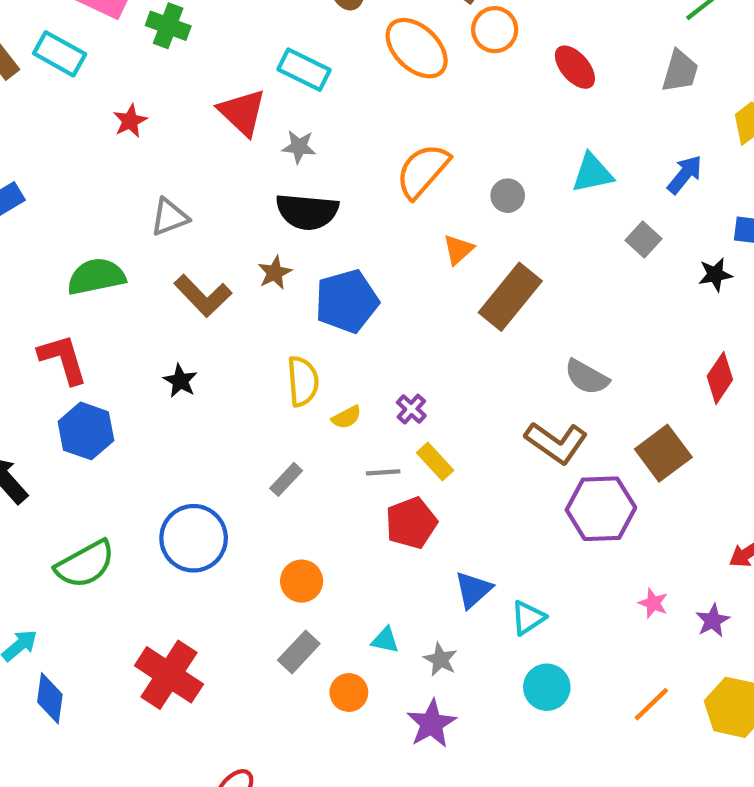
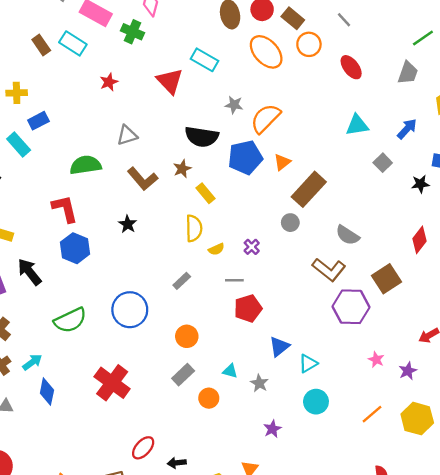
gray star: (299, 147) -> (234, 105), moved
gray circle: (508, 196) -> (290, 223), moved
blue pentagon: (347, 301) -> (245, 157), moved
yellow rectangle: (435, 462) -> (205, 193), moved
purple star: (431, 724) -> (272, 429), moved, size x0.7

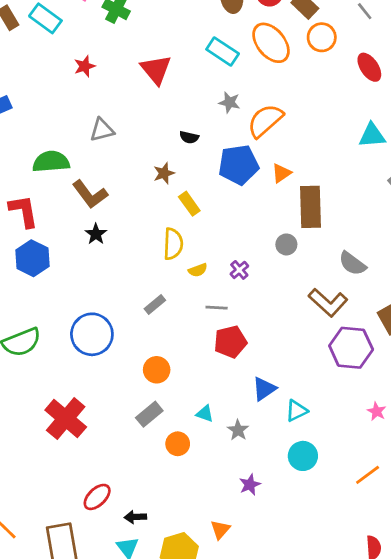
cyan rectangle: (205, 60) -> (223, 51), moved
black semicircle: (202, 137) -> (189, 137), size x0.5
brown L-shape: (143, 179) -> (90, 194), moved
brown rectangle: (309, 189) -> (310, 207), turned -48

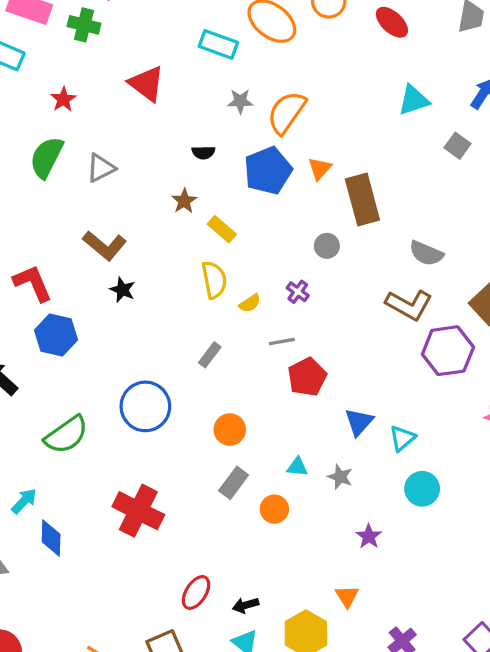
green semicircle: (51, 162) -> (46, 157), moved, turned -45
gray circle: (286, 244) -> (327, 246), moved

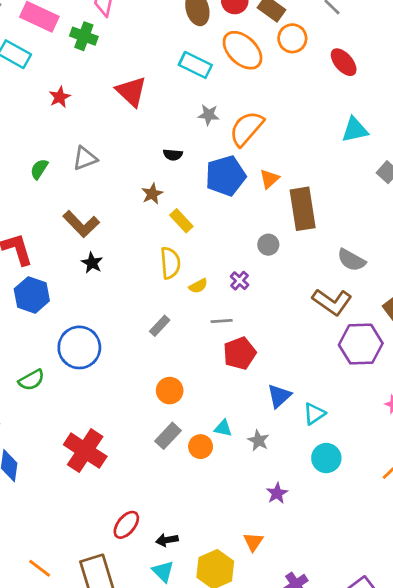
green semicircle: (46, 157) -> (39, 169), moved, size x0.6
blue circle: (145, 406) -> (79, 347), moved
green semicircle: (66, 435) -> (31, 380), size x0.7
orange circle: (274, 509) -> (201, 447), moved

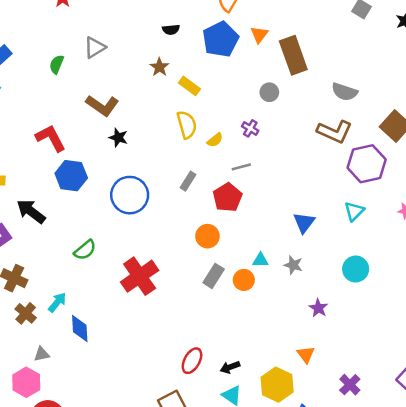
blue circle: (79, 347) -> (130, 195), moved
red pentagon: (240, 353) -> (227, 197), moved
cyan triangle: (314, 414) -> (354, 211), moved
red cross: (85, 451) -> (140, 276), moved, turned 33

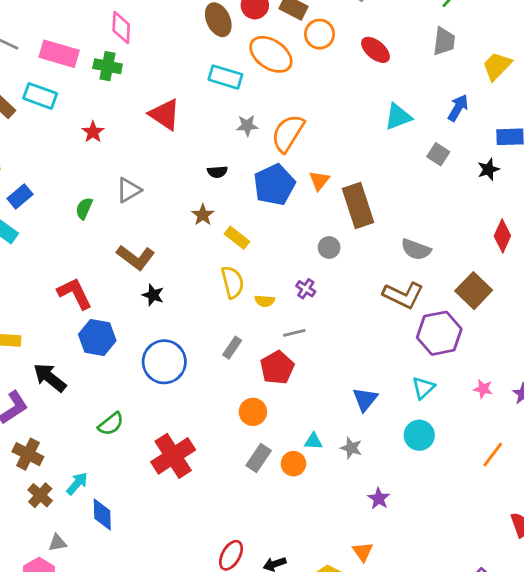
yellow semicircle: (215, 140) -> (265, 301), turned 42
cyan circle: (356, 269) -> (419, 435), moved

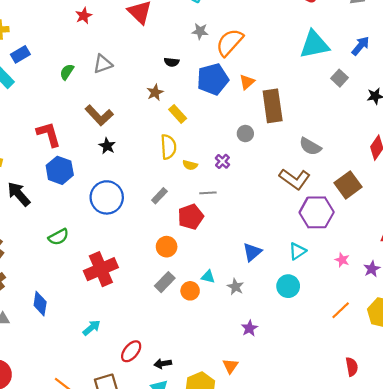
cyan triangle: (398, 117) -> (314, 45), size x1.4
cyan arrow: (77, 484) -> (92, 328), moved

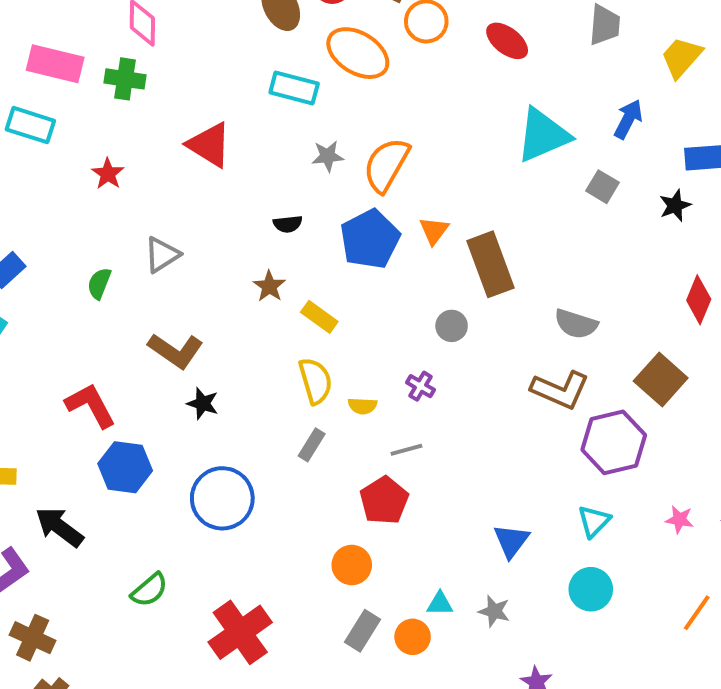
gray rectangle: (159, 196) -> (312, 445), moved

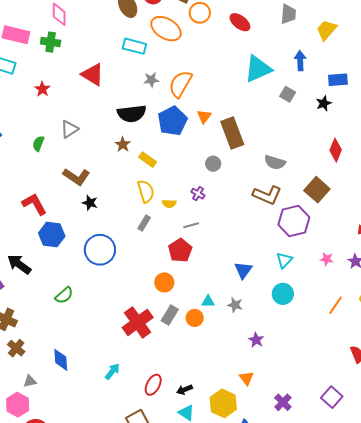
blue arrow: (628, 119) -> (300, 61), turned -30
black semicircle: (288, 224) -> (132, 114), size x2.0
red cross: (240, 632) -> (138, 322), moved

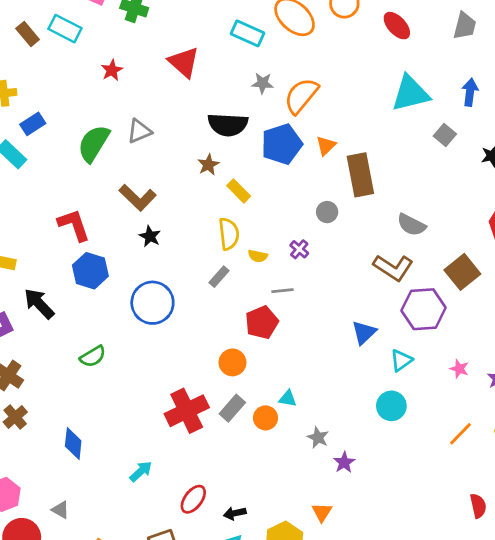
green semicircle: (38, 144) -> (94, 143), size x1.8
blue triangle: (243, 270) -> (364, 332), moved
gray star: (235, 305) -> (318, 437), moved
gray triangle: (30, 381) -> (60, 510), moved, turned 32

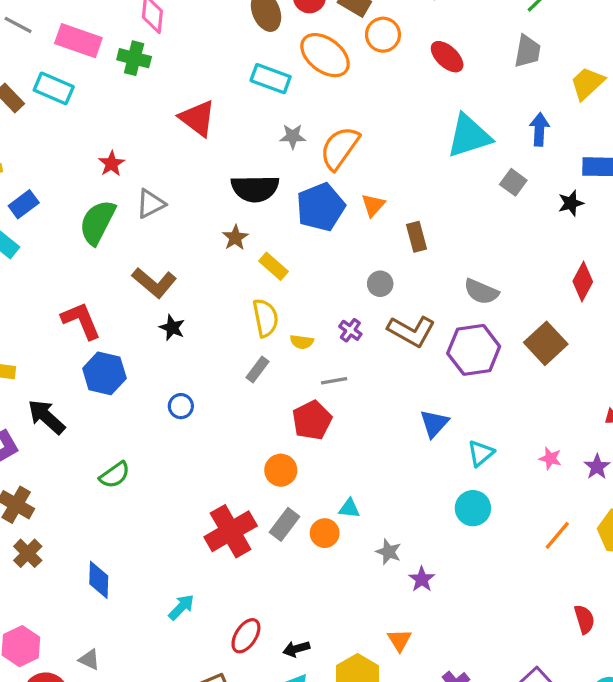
red star: (112, 70) -> (112, 164), moved
brown rectangle: (360, 175) -> (417, 237), size x0.6
brown L-shape: (393, 268) -> (411, 331), moved
blue circle: (152, 303) -> (181, 406), size x0.5
purple hexagon: (424, 309) -> (474, 350), moved

